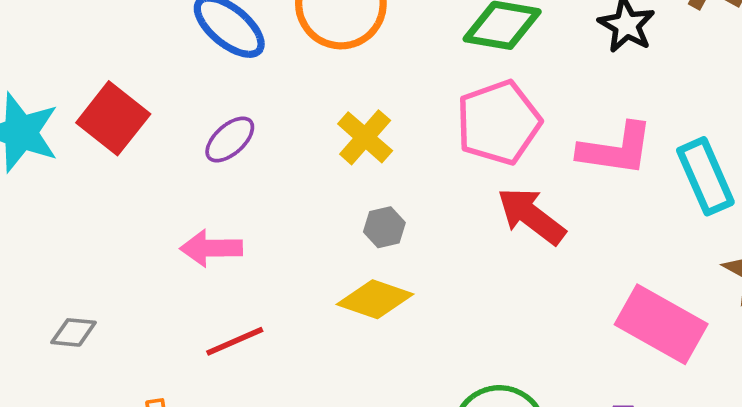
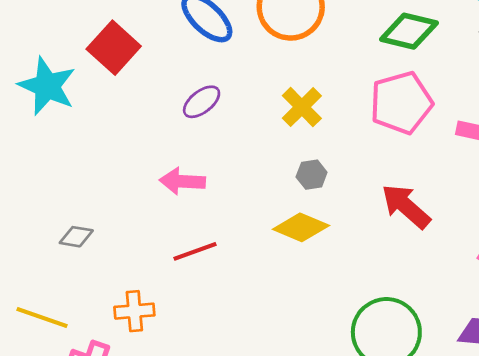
red square: (113, 118) -> (114, 48), moved
red arrow: (531, 216) -> (406, 206), moved

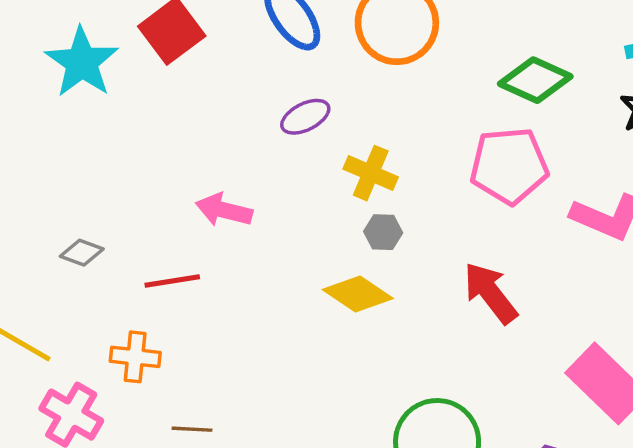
purple ellipse: (202, 102) -> (305, 117), moved
yellow cross: (302, 107) -> (371, 173), moved, turned -33
red line: (195, 251) -> (172, 281), moved

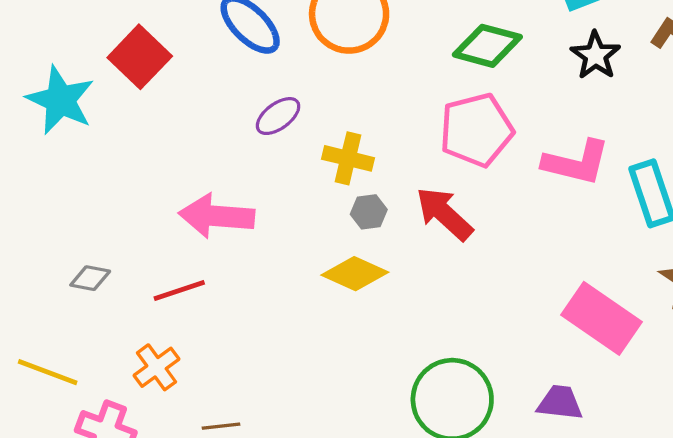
pink arrow: (224, 210) -> (217, 216), size x1.4
red arrow: (490, 293) -> (444, 214), moved
orange cross: (135, 357) -> (156, 367), turned -33

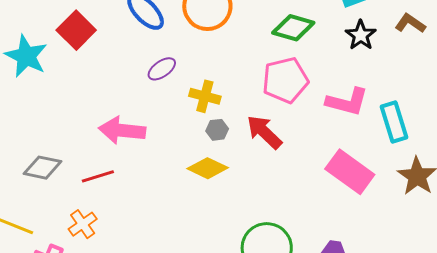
gray diamond: (90, 278) -> (42, 168), size x1.5
pink rectangle: (602, 318) -> (350, 172), moved

